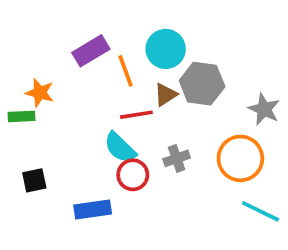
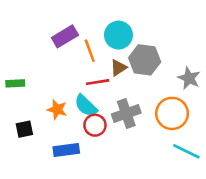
orange star: (40, 93) -> (57, 110), moved
gray cross: (177, 158) -> (126, 113), size x1.5

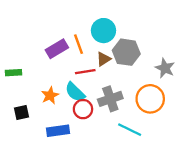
purple rectangle: (65, 36) -> (57, 49), moved
orange star: (57, 110) -> (50, 95), turned 30
cyan line: (186, 151) -> (130, 130), moved

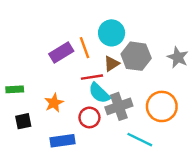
gray star: (165, 68) -> (178, 57), moved
green rectangle: (14, 73) -> (15, 89), moved
cyan semicircle: (75, 92) -> (99, 93), moved

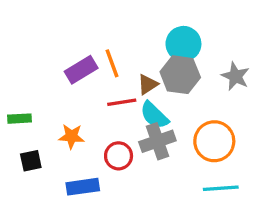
cyan circle: (112, 33) -> (183, 44), moved
cyan semicircle: (99, 93) -> (154, 115), moved
orange star: (54, 103) -> (71, 136), turned 30
cyan line: (140, 140) -> (221, 188), moved, turned -30

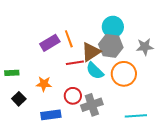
gray star: (235, 76) -> (145, 47), turned -30
brown triangle: (148, 84) -> (91, 52), size x1.5
gray cross: (157, 141) -> (92, 105), moved
orange circle: (214, 141) -> (124, 74), moved
black square: (31, 161) -> (19, 99), turned -32

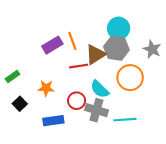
gray star: (145, 47) -> (152, 49), turned 30
cyan semicircle: (95, 71) -> (100, 89), moved
green rectangle: (12, 73) -> (12, 77), turned -32
gray cross: (92, 105) -> (96, 110), turned 35
cyan line: (136, 116) -> (125, 120), moved

